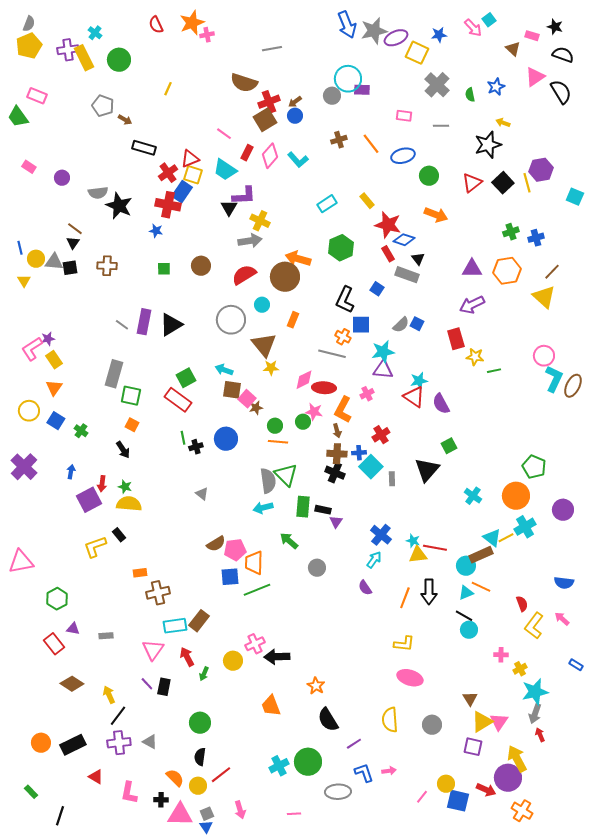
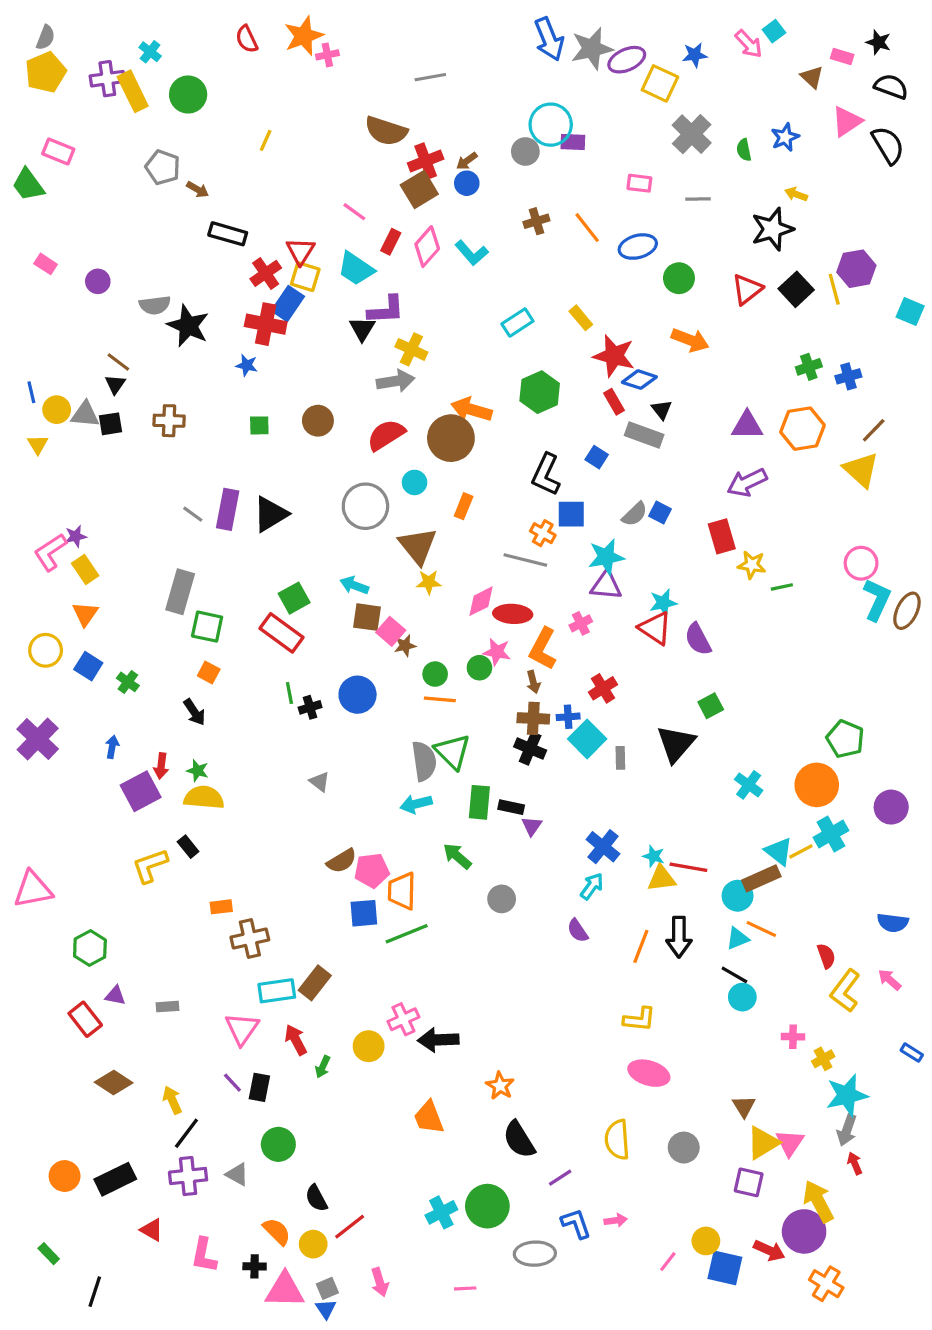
red triangle: (190, 159) -> (301, 251), turned -36
green circle: (200, 723) -> (278, 1144), moved
black semicircle: (200, 757) -> (316, 1198), turned -36

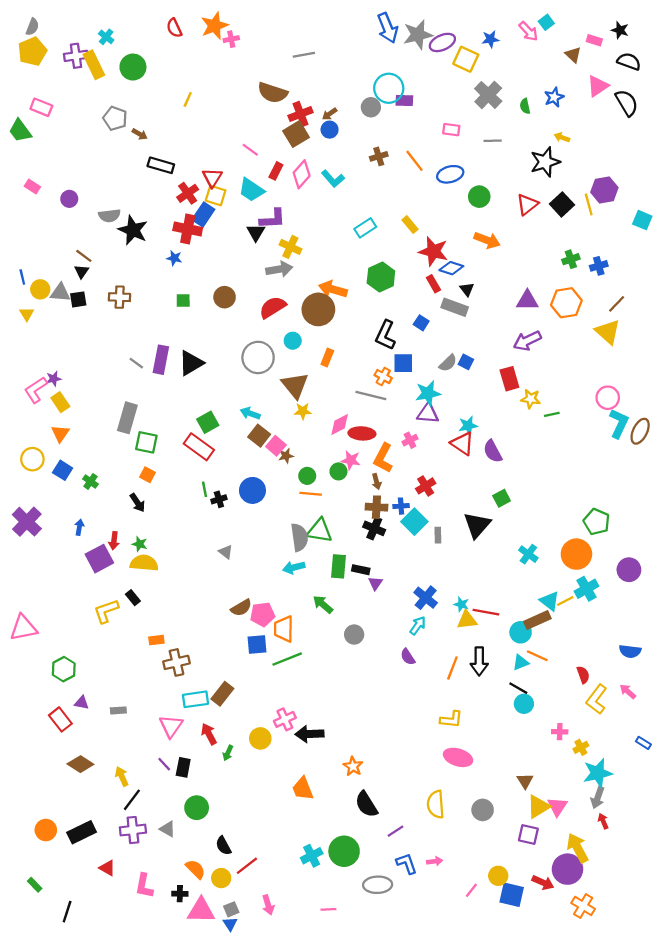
brown square: (367, 617) -> (259, 436), turned 30
green triangle: (453, 752) -> (319, 531), turned -36

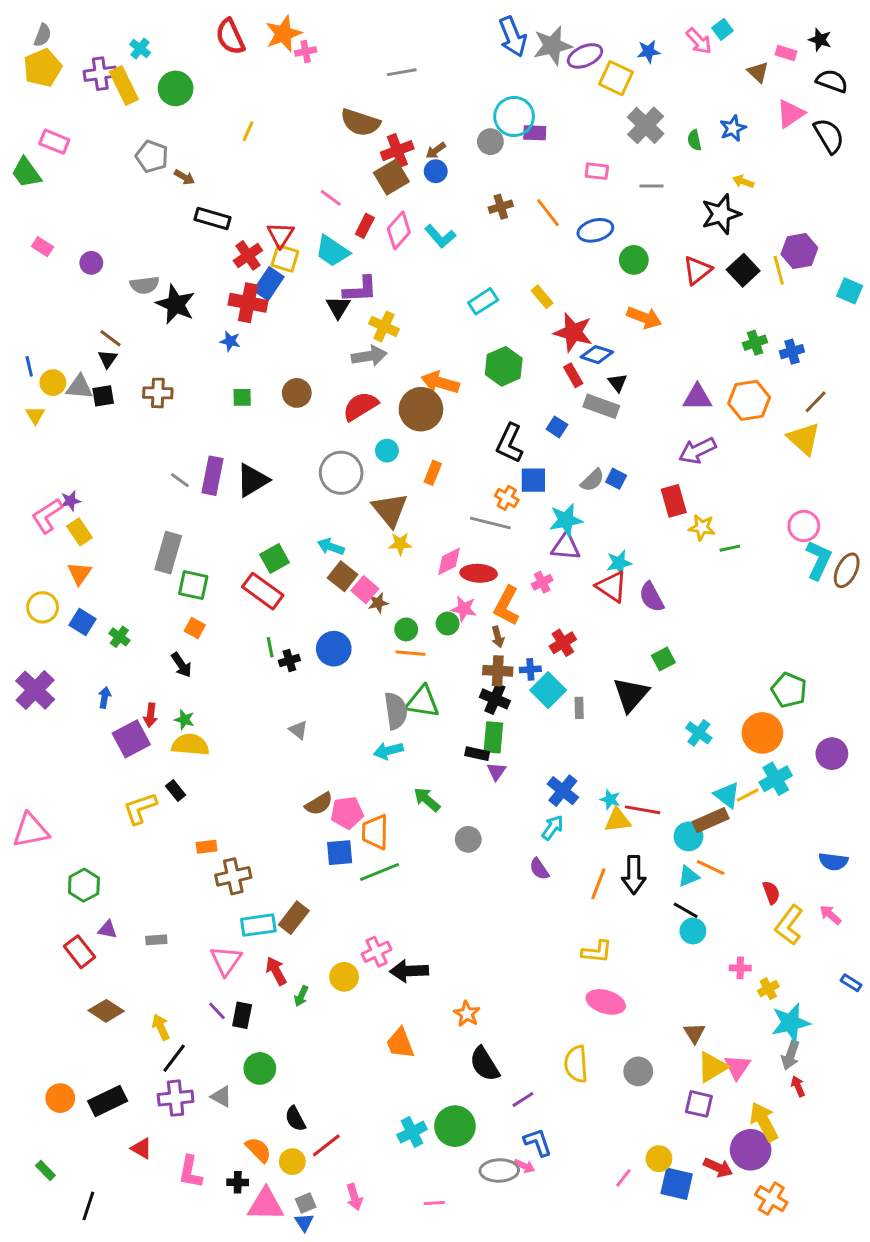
red semicircle: (174, 28) -> (230, 37), size x1.4
green rectangle: (338, 566) -> (493, 737), moved
pink arrow: (435, 861) -> (524, 1166), moved, turned 32

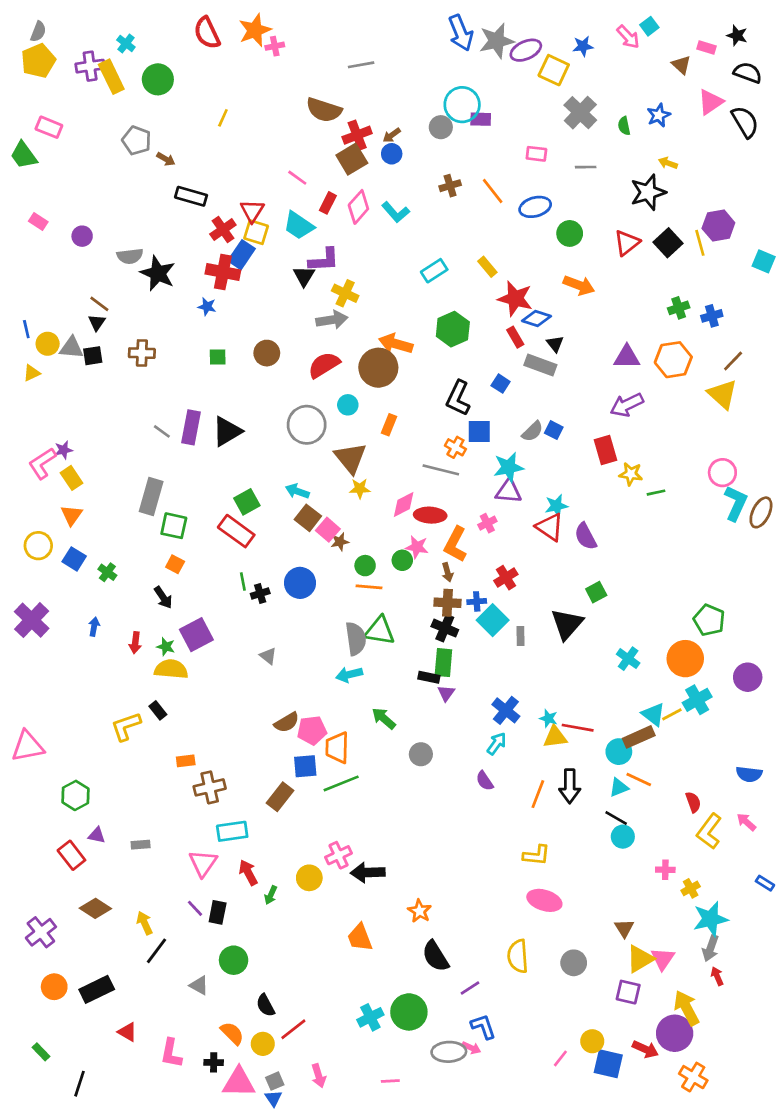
yellow triangle: (35, 415) -> (32, 373), turned 36
purple square: (131, 739) -> (196, 635), moved
brown rectangle: (294, 918) -> (280, 797), moved
purple cross: (176, 1098) -> (41, 932), moved, turned -32

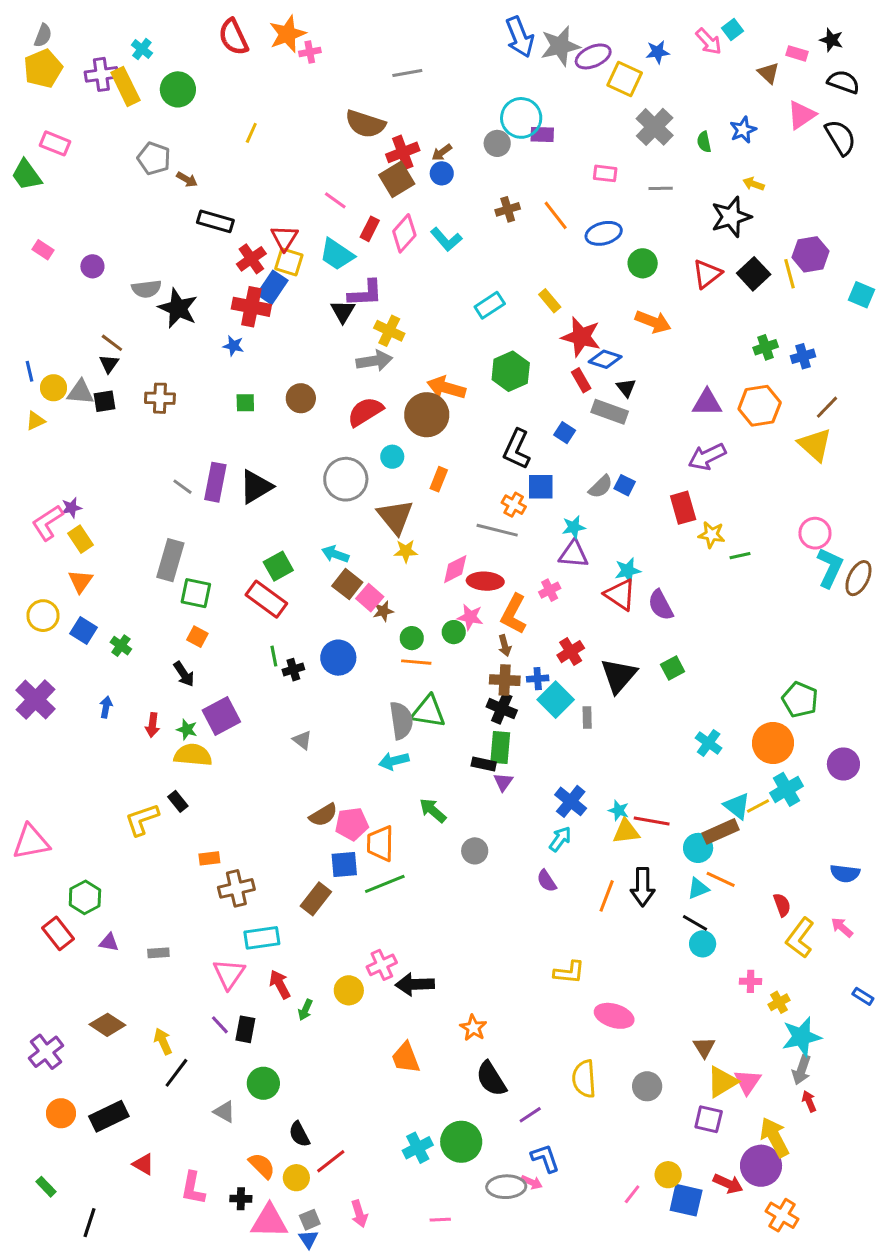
cyan star: (509, 467) -> (574, 527), size x0.7
black triangle: (567, 624) -> (619, 676), moved
red rectangle: (71, 855) -> (58, 933), moved
yellow L-shape: (536, 855) -> (569, 972), moved

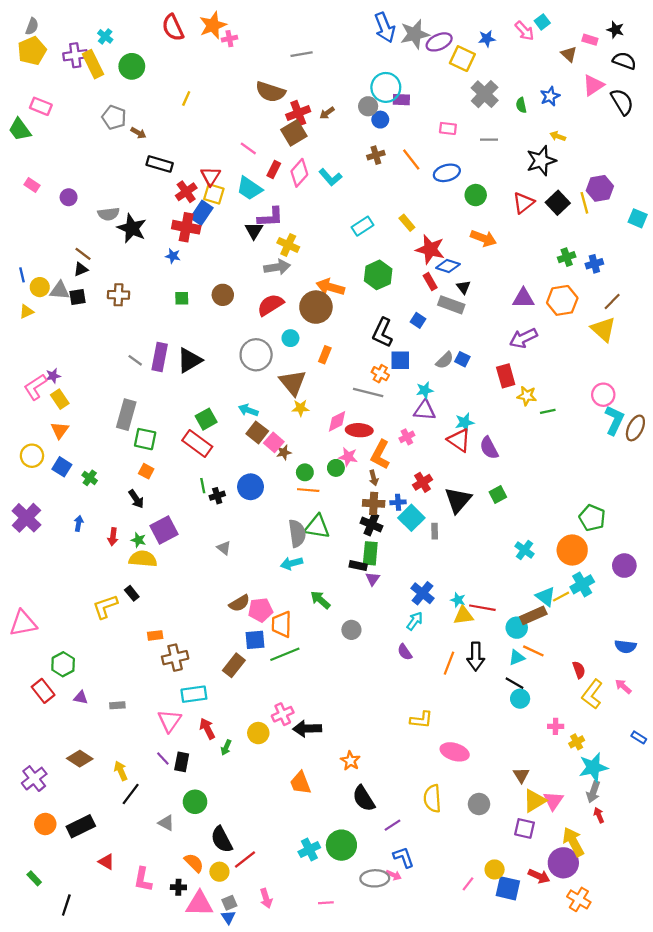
blue circle: (442, 173) -> (380, 120), moved
black triangle: (109, 364) -> (81, 269), turned 32
black semicircle: (299, 1134) -> (222, 840), size x1.4

